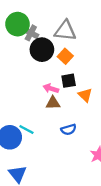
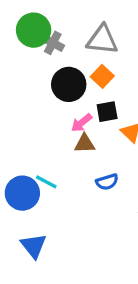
black circle: (42, 50) -> (69, 84), moved
pink arrow: (51, 88) -> (81, 123), turned -56

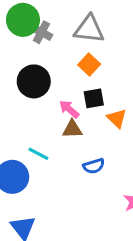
black circle: (69, 84) -> (34, 81), moved
pink arrow: (81, 123) -> (69, 109), turned 80
cyan line: (46, 182) -> (38, 154), moved

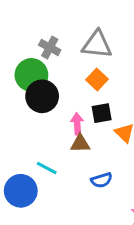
green circle: (23, 20) -> (31, 75), moved
pink arrow: (69, 109) -> (77, 124), turned 45

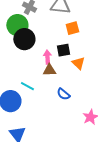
orange square: (97, 80) -> (72, 28), moved, turned 32
blue semicircle: (102, 180) -> (63, 94), turned 56

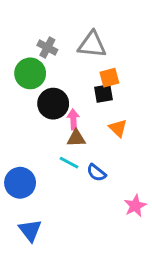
black circle: (24, 39) -> (53, 104), moved
black square: (63, 50) -> (104, 94), moved
cyan line: (27, 86) -> (69, 163), moved

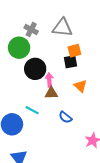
cyan line: (69, 163) -> (32, 110), moved

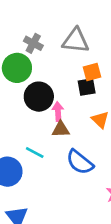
blue semicircle: (65, 117) -> (80, 162), size x1.5

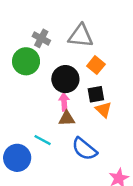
orange square: (92, 72) -> (96, 65), turned -36
black square: (87, 87) -> (96, 94), moved
black circle: (39, 97) -> (65, 79), moved

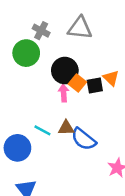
orange square: (96, 65) -> (77, 83), moved
orange triangle: (104, 110) -> (111, 78), moved
brown triangle: (67, 118) -> (66, 128), moved

